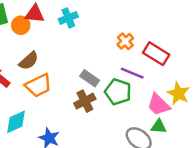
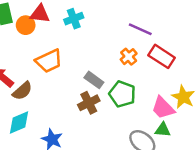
orange cross: (125, 41) -> (129, 57), moved
brown semicircle: (29, 61) -> (22, 91), moved
purple line: (132, 73) -> (140, 29), moved
orange trapezoid: (38, 85) -> (49, 61), moved

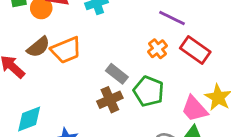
brown semicircle: (22, 91) -> (38, 47), moved

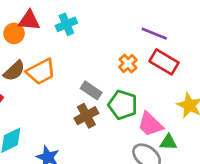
purple line: (172, 18) -> (154, 34), moved
pink trapezoid: (194, 109) -> (150, 124), moved

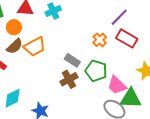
orange circle: (14, 33) -> (14, 27), moved
purple line: (154, 34) -> (119, 17), turned -66
green triangle: (168, 142) -> (131, 98), size x1.6

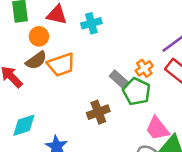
gray rectangle: (72, 60) -> (119, 80), moved
green pentagon: (96, 71) -> (137, 92), moved

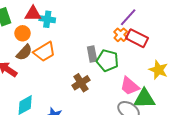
cyan cross: (91, 23) -> (47, 19), moved, turned 35
orange cross: (144, 68) -> (121, 35), moved
gray rectangle: (119, 80) -> (92, 54), turned 49

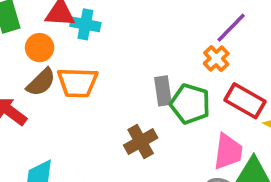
red rectangle: (137, 38) -> (245, 101), moved
orange trapezoid: (44, 52) -> (77, 83), turned 30
pink trapezoid: (130, 86) -> (228, 152), turned -125

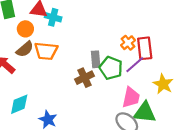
purple line: (231, 28) -> (135, 65), moved
red rectangle: (245, 101) -> (145, 48), moved, turned 50
brown cross: (141, 142) -> (84, 78), moved

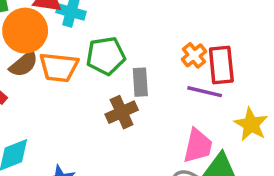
orange circle: (25, 29) -> (25, 31), size x1.6
purple line: (135, 65) -> (205, 92), turned 54
green pentagon: (111, 68) -> (106, 56), moved, turned -30

